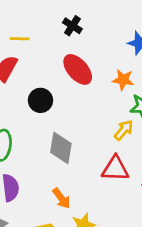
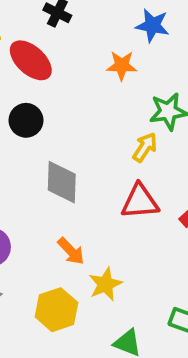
red ellipse: (78, 69) -> (31, 60), moved
orange star: (123, 80) -> (122, 66), moved

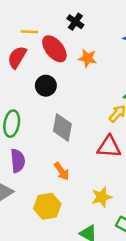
orange star: (122, 66) -> (88, 58), moved
yellow star: (105, 284) -> (102, 197), moved

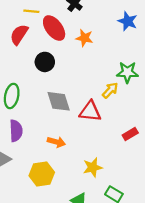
gray diamond: (62, 127) -> (59, 101), turned -30
red triangle: (109, 147) -> (90, 111), moved
orange arrow: (62, 171) -> (56, 142), turned -42

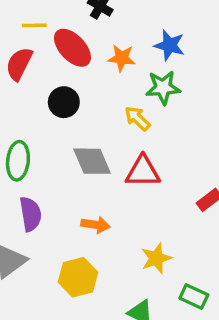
blue star: (128, 21) -> (170, 45), moved
green star: (127, 72) -> (163, 87), moved
yellow arrow: (110, 90) -> (137, 118), moved, turned -84

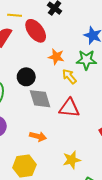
orange star: (122, 58) -> (56, 57), moved
black circle: (64, 102) -> (26, 77), moved

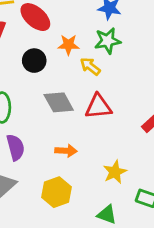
black circle: (26, 77) -> (34, 61), moved

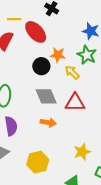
green star: (108, 41) -> (87, 55), turned 30
black circle: (34, 61) -> (41, 66), moved
orange arrow: (66, 151) -> (48, 123), moved

